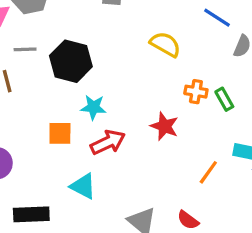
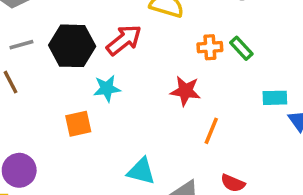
red arrow: (108, 142) -> (124, 40), moved
orange line: (208, 172) -> (211, 131), moved
cyan triangle: (83, 186) -> (141, 171), moved

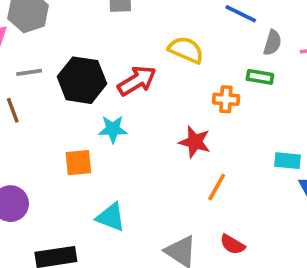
green rectangle: (241, 48) -> (260, 77), moved, turned -45
cyan triangle: (141, 171) -> (111, 217), moved

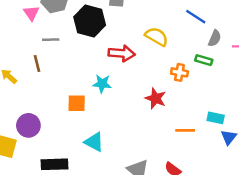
black hexagon: (82, 80) -> (90, 21), moved
red arrow: (137, 81) -> (122, 53), turned 30
orange line: (217, 187) -> (185, 130), moved, turned 54

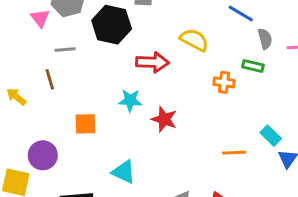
gray semicircle: (215, 38) -> (265, 39), turned -35
red star: (156, 98) -> (164, 119), moved
orange square: (77, 103) -> (85, 124), moved
cyan rectangle: (216, 118) -> (271, 136), turned 35

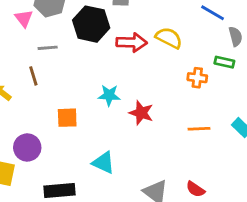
red arrow: (153, 62) -> (132, 42), moved
orange line: (234, 153) -> (199, 129), moved

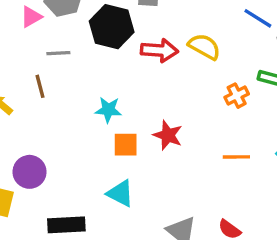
pink triangle: (24, 18) -> (31, 17), turned 36
orange cross: (197, 78) -> (237, 96), turned -36
cyan star: (109, 95) -> (108, 110), moved
orange square: (67, 118) -> (126, 145), moved

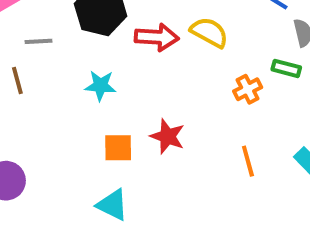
cyan star: (108, 110) -> (100, 86), moved
orange line: (236, 157) -> (248, 161), turned 76

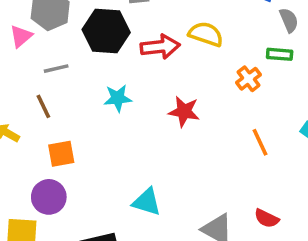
red star: (167, 136) -> (184, 111), moved
orange square: (118, 148) -> (61, 154), moved

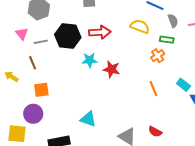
black hexagon: (106, 31) -> (68, 36), moved
yellow semicircle: (206, 34) -> (140, 26), moved
pink triangle: (21, 36) -> (22, 34), moved, turned -32
orange cross: (249, 79) -> (158, 56), moved
cyan star: (118, 98) -> (90, 60), moved

